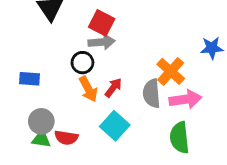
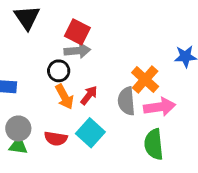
red semicircle: (66, 138) -> (56, 139), moved

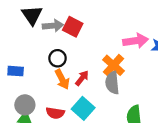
gray arrow: (77, 51) -> (53, 26), moved
orange cross: (145, 79) -> (113, 65), moved
pink arrow: (160, 107) -> (136, 41), moved

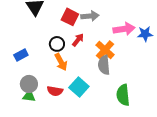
gray arrow: (53, 26) -> (90, 16), moved
blue rectangle: (16, 71) -> (21, 55), turned -32
red arrow: (82, 78) -> (78, 40), moved

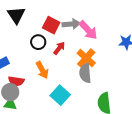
pink arrow: (124, 29) -> (88, 30), moved, turned 55
black circle: (57, 44) -> (38, 42), moved
red semicircle: (55, 91) -> (16, 81), moved

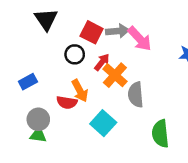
orange cross: (86, 58) -> (115, 75), moved
red semicircle: (16, 81) -> (67, 102), moved

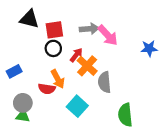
black triangle: (46, 19) -> (29, 19), turned -42
red square: (92, 32) -> (54, 30), moved, turned -36

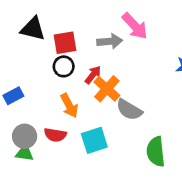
pink arrow: (108, 35) -> (135, 26), moved
gray semicircle: (105, 82) -> (129, 110), turned -54
red semicircle: (47, 89) -> (55, 135), moved
cyan square: (77, 106) -> (94, 140), turned 30

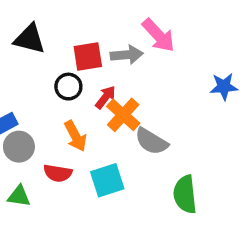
red square: (65, 43) -> (88, 57), moved
gray circle: (25, 136) -> (19, 147), moved

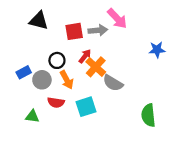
black circle: (68, 87) -> (57, 60), moved
gray circle: (19, 147) -> (42, 80), moved
green semicircle: (185, 194) -> (148, 115), moved

